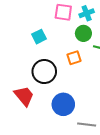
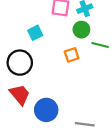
black circle: (44, 72) -> (20, 63), moved
blue circle: (63, 104) -> (46, 110), moved

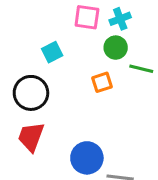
red trapezoid: (20, 95) -> (31, 137), turned -120
blue circle: (46, 110) -> (87, 158), moved

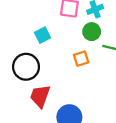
red trapezoid: (31, 137) -> (40, 96), moved

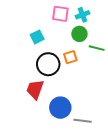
black circle: (26, 67) -> (48, 64), moved

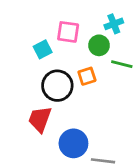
pink square: (60, 14) -> (68, 32), moved
cyan cross: (82, 15) -> (114, 24), moved

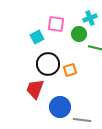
orange square: (87, 76) -> (70, 70), moved

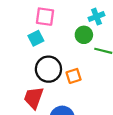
pink square: (56, 24) -> (45, 17), moved

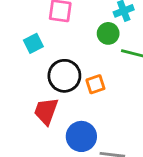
cyan square: (36, 38) -> (33, 43), moved

